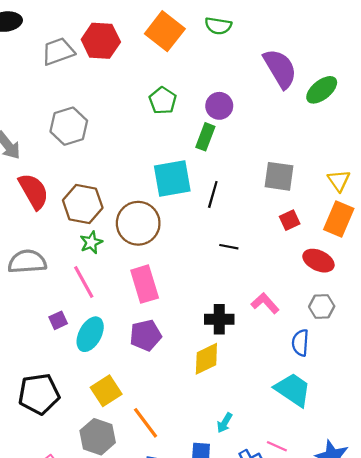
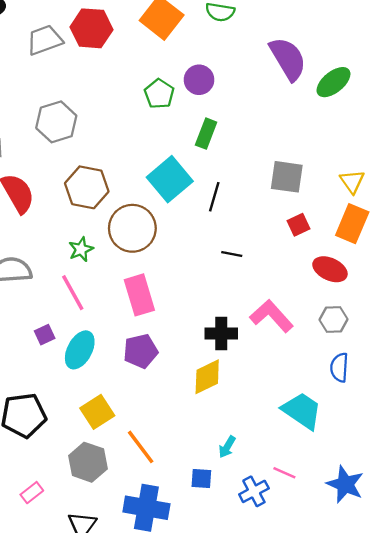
purple circle: (219, 106) -> (199, 80), moved
cyan square: (172, 178) -> (170, 179), turned -30
brown hexagon: (83, 204) -> (87, 187), moved
pink L-shape: (265, 303) -> (272, 316), size x1.4
blue semicircle: (300, 343) -> (339, 367), moved

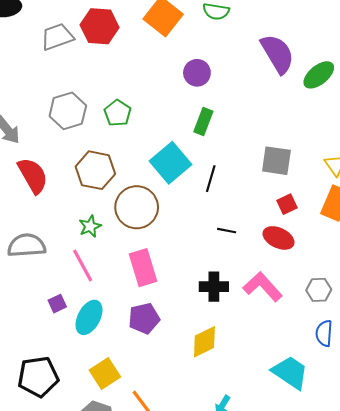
green pentagon: (159, 94) -> (118, 113), moved
red ellipse: (330, 269) -> (279, 238), moved
black cross: (221, 334) -> (214, 287), moved

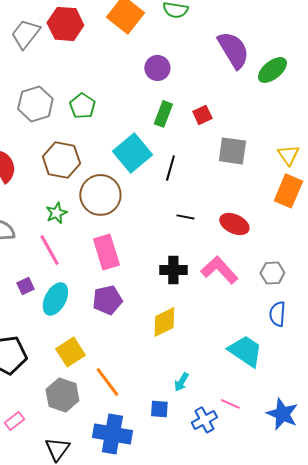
gray trapezoid: (57, 37) -> (25, 34), turned -32
red square: (287, 204) -> (202, 115), moved

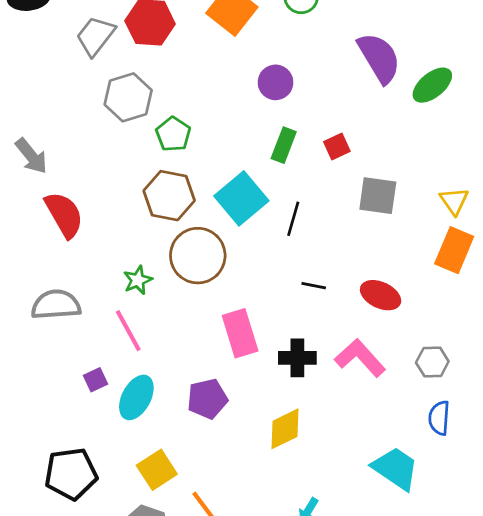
gray hexagon: (35, 104) -> (128, 97), moved
brown hexagon: (61, 160) -> (169, 196), moved
pink rectangle: (106, 252) -> (240, 333), moved

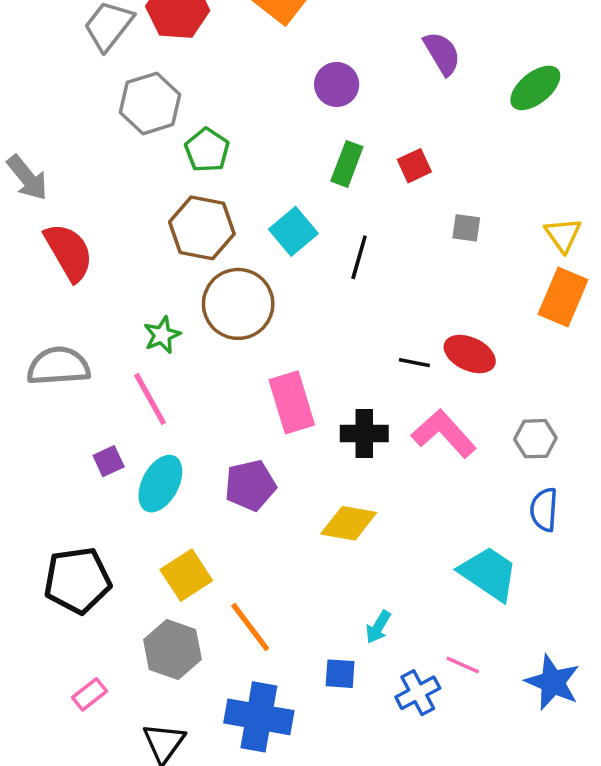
purple semicircle: (379, 58) -> (442, 53), moved, size x0.7
gray square: (378, 196) -> (466, 228), size x0.6
cyan square: (241, 198) -> (293, 231), size x0.7
black line: (314, 286) -> (414, 363), moved
yellow diamond: (285, 429) -> (349, 523), turned 36

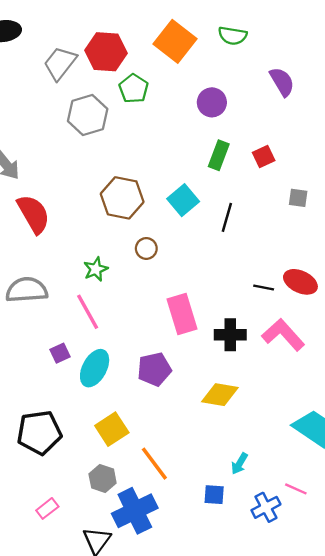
green pentagon: (207, 150) -> (134, 89), moved
brown circle: (238, 304) -> (146, 248), size x0.5
gray hexagon: (172, 649) -> (103, 479), size x0.7
blue cross: (259, 717) -> (135, 511), moved, turned -36

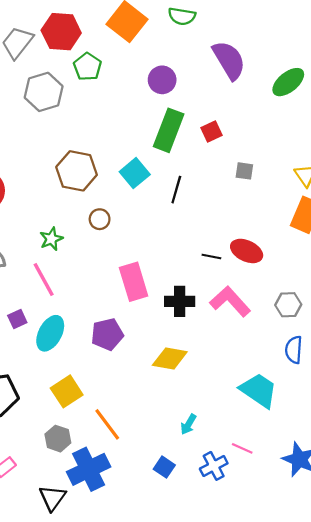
purple semicircle: (282, 82) -> (229, 60), size x1.4
green rectangle: (219, 155) -> (169, 130), size x1.5
blue square: (214, 495) -> (164, 467), moved, turned 30

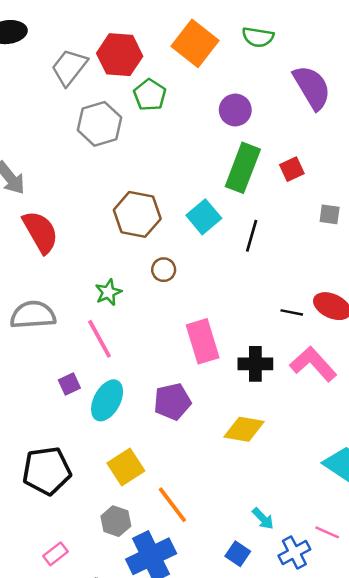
cyan arrow: (188, 424) -> (263, 519), moved, turned -75

